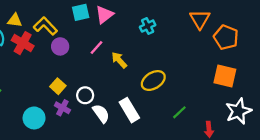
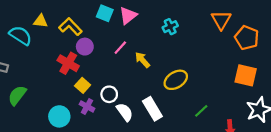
cyan square: (81, 12) -> (105, 13), turned 35
red cross: (23, 43) -> (68, 63), moved

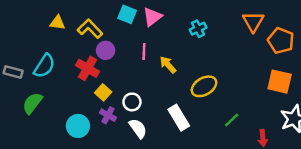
cyan semicircle: (21, 35) -> (44, 66), moved, turned 90
pink line: (120, 48) -> (144, 52), turned -40
white semicircle: (125, 112) -> (138, 128), moved

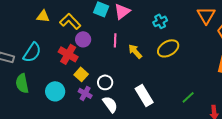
yellow ellipse: (204, 86) -> (168, 48), moved
green semicircle: (32, 103) -> (22, 83), turned -48
cyan circle: (78, 126) -> (55, 91), moved

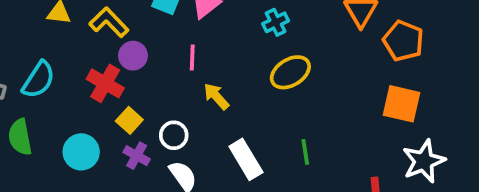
yellow arrow: (135, 51) -> (216, 96), moved
green line: (188, 97) -> (305, 152), moved, turned -56

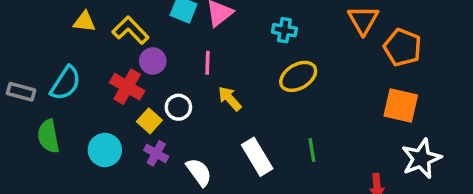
cyan cross: (276, 22) -> (284, 30), turned 35
white circle: (174, 135) -> (178, 107), moved

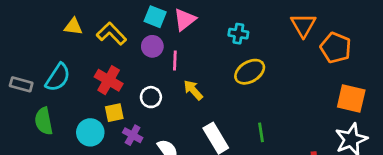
purple circle: (153, 61) -> (152, 46), moved
orange square: (401, 105) -> (351, 99), moved
yellow square: (149, 121) -> (114, 113), moved, turned 36

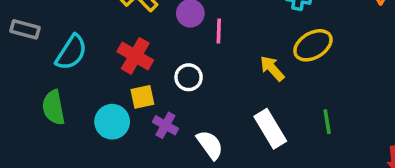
gray rectangle: (21, 84) -> (25, 29), moved
yellow arrow: (193, 90) -> (272, 68), moved

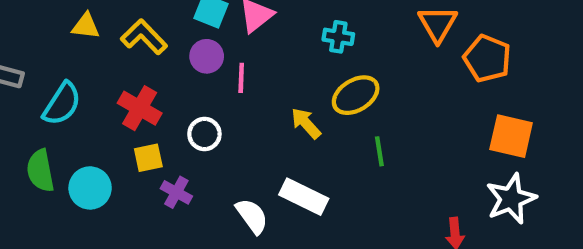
cyan circle: (112, 122) -> (90, 188), moved
green line: (327, 122) -> (379, 151), moved
white rectangle: (270, 129) -> (304, 197), turned -33
white semicircle: (210, 145) -> (252, 216), moved

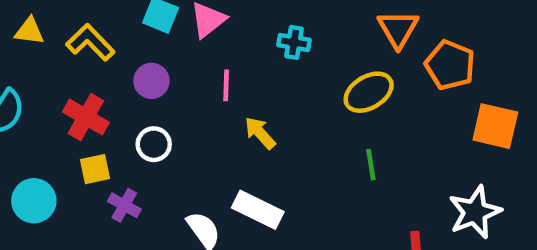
purple circle: (207, 56) -> (151, 81), moved
pink line: (241, 78) -> (226, 85), moved
yellow ellipse: (356, 95) -> (369, 92), moved
orange square: (511, 136) -> (495, 126), moved
green line: (379, 151) -> (371, 165), moved

